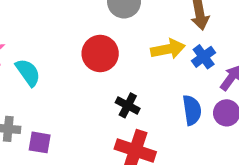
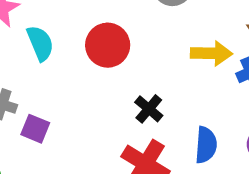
red circle: (100, 54) -> (108, 45), moved
blue semicircle: (192, 110) -> (206, 145), moved

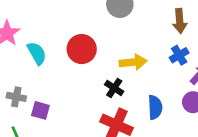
yellow arrow: (211, 53) -> (133, 62), moved

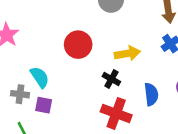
cyan semicircle: (37, 53) -> (40, 77), moved

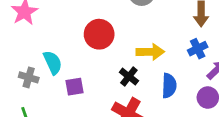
blue semicircle: (151, 94) -> (169, 86), moved
purple square: (44, 105) -> (74, 87), moved, turned -30

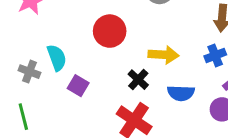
blue semicircle: (169, 86) -> (181, 93), turned 85
purple square: (74, 87) -> (78, 86), turned 36

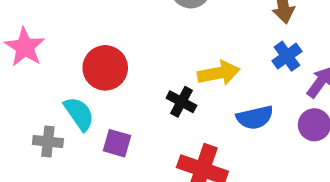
red circle: (110, 31) -> (105, 68), moved
black cross: (138, 80) -> (181, 102), moved

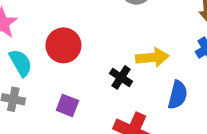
cyan semicircle: (79, 114) -> (21, 63), moved
blue semicircle: (255, 117) -> (178, 95), turned -68

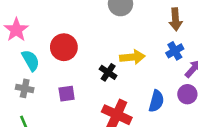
blue semicircle: (178, 95) -> (156, 101), moved
purple square: (67, 105) -> (67, 94), turned -30

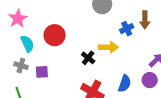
blue cross: (175, 51) -> (127, 29), moved
purple square: (67, 94) -> (42, 72), moved

